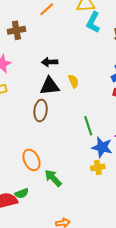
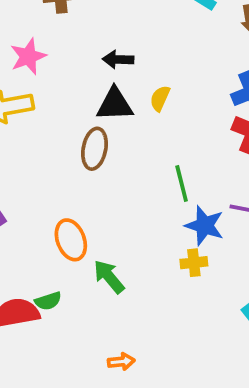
yellow semicircle: (73, 81) -> (160, 98), turned -136

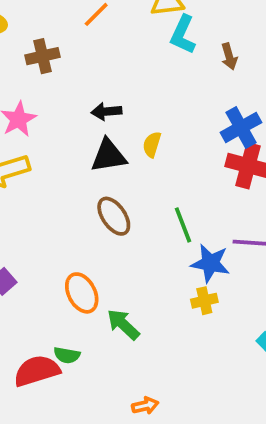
brown ellipse: (95, 149) -> (114, 216), moved, turned -39
green semicircle: (48, 301) -> (67, 355), turned 35

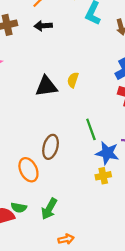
black arrow: (107, 111) -> (43, 26), moved
brown ellipse: (114, 216) -> (51, 147), moved, turned 50
green arrow: (123, 324) -> (49, 209), moved, turned -105

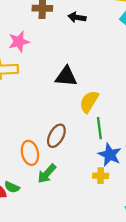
yellow semicircle: (73, 80) -> (89, 102), moved, size x1.5
green arrow: (49, 209) -> (47, 174), moved

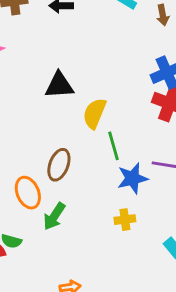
blue star: (110, 155) -> (132, 178), turned -30
yellow cross: (101, 176) -> (125, 220), moved

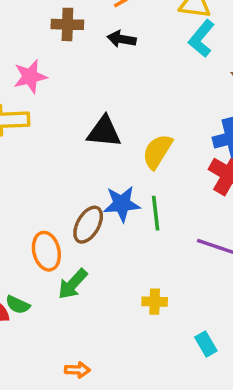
yellow semicircle: (95, 113) -> (157, 151), moved
blue star: (132, 178) -> (122, 204), moved

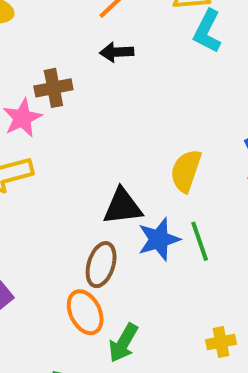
brown cross: (67, 24) -> (53, 88), moved
black triangle: (104, 132) -> (123, 207), moved
brown ellipse: (88, 225) -> (101, 265), moved

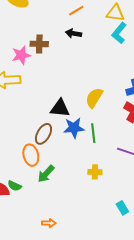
yellow cross: (221, 342) -> (95, 172), moved

